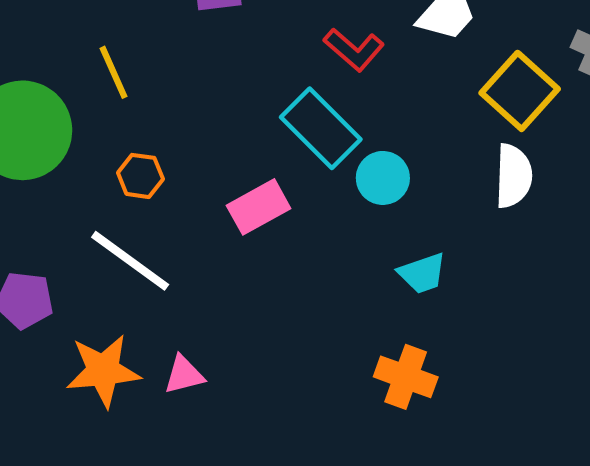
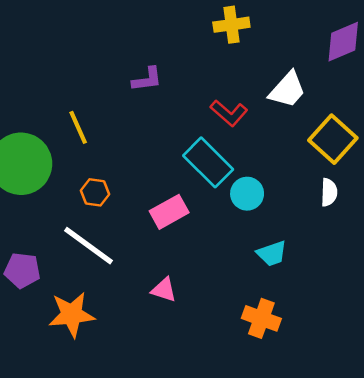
white semicircle: (513, 176) -> (329, 192), size x0.7
pink triangle: (184, 375) -> (164, 290), moved, turned 32

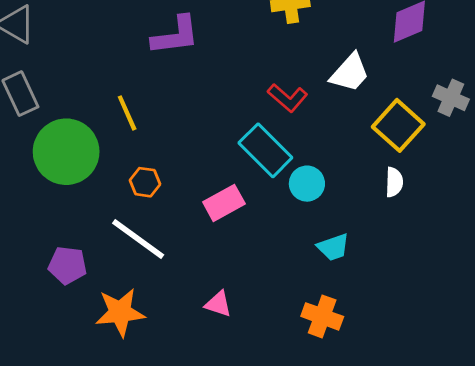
purple L-shape: (147, 79) -> (175, 35), moved, size x1.5
pink triangle: (164, 290) -> (218, 304), moved

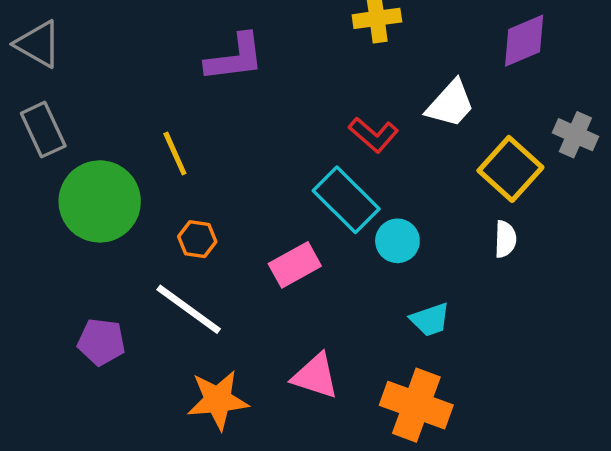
pink triangle: (218, 304) -> (315, 376), moved, size x1.4
orange star: (120, 312) -> (218, 400), moved
orange cross: (322, 316) -> (416, 405), size x1.4

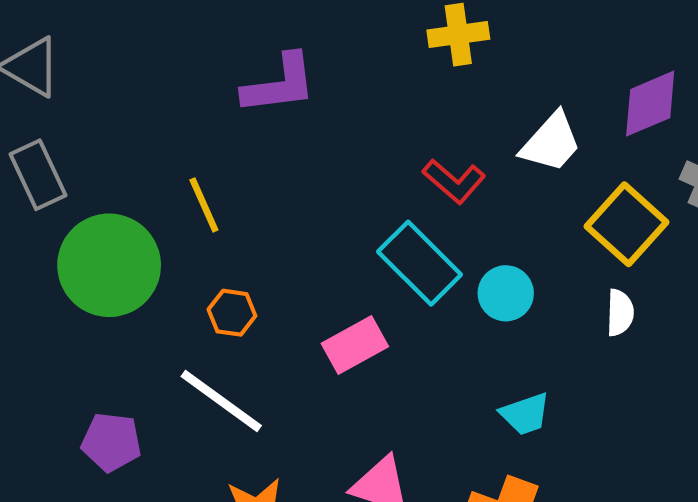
purple diamond: (524, 41) -> (650, 104), moved
cyan circle: (397, 241) -> (506, 293), moved

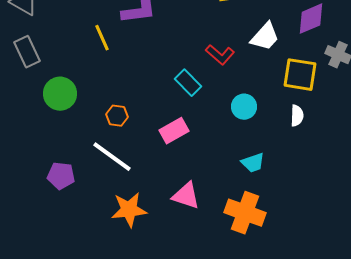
yellow line: (204, 205) -> (102, 38), moved
yellow square: (626, 224) -> (300, 75), turned -33
cyan rectangle: (420, 263) -> (188, 83), moved, size x0.7
green circle: (109, 265) -> (60, 94), size x0.7

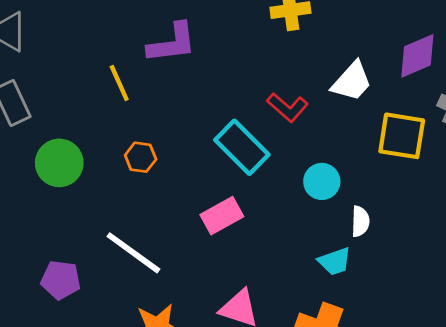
cyan rectangle: (188, 83) -> (242, 147), size x1.4
orange hexagon: (117, 116) -> (141, 157), moved
white semicircle: (297, 116) -> (360, 221), moved

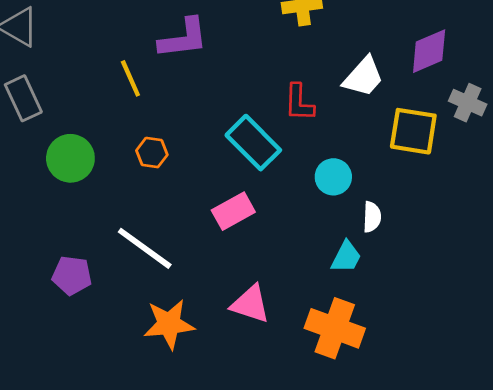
red L-shape: (288, 107) -> (299, 103), turned 51
cyan trapezoid: (335, 261) -> (346, 257), turned -44

